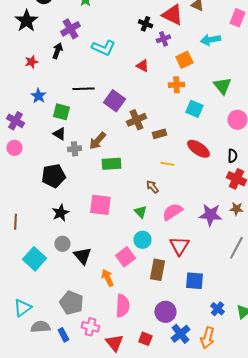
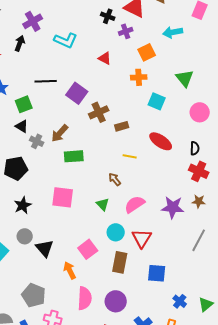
green square: (61, 112) -> (24, 104), turned -36
gray cross: (74, 149) -> (37, 141), turned 32
cyan circle: (142, 240) -> (116, 232), moved
purple circle: (165, 312) -> (116, 301), moved

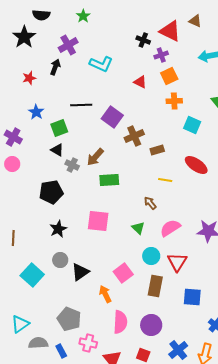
orange square: (147, 52) -> (169, 76), moved
black triangle: (45, 248) -> (80, 272), turned 36

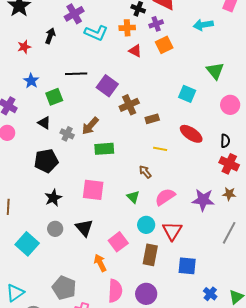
purple cross: (68, 45) -> (74, 14), moved
orange cross: (174, 101) -> (127, 28), moved
black triangle: (57, 150) -> (44, 123), moved
black triangle: (80, 272) -> (84, 228), moved, turned -36

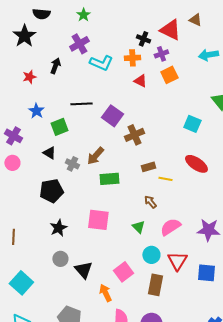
brown rectangle: (152, 119) -> (148, 167), moved
black triangle: (84, 228) -> (83, 270), moved
cyan square: (27, 244) -> (21, 283), moved
blue square: (187, 266) -> (206, 273), moved

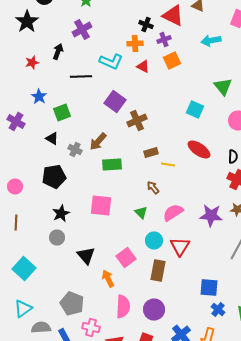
cyan L-shape: (101, 63) -> (111, 62), moved
black line: (81, 104) -> (81, 76), moved
pink circle: (12, 163) -> (15, 186), moved
gray circle: (60, 259) -> (57, 238), moved
blue square: (206, 273) -> (209, 288), moved

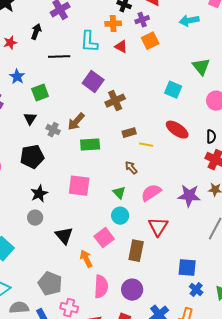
cyan L-shape: (111, 62) -> (89, 42), turned 70
black triangle: (52, 138) -> (30, 119), turned 32
cyan circle: (154, 240) -> (120, 216), moved

